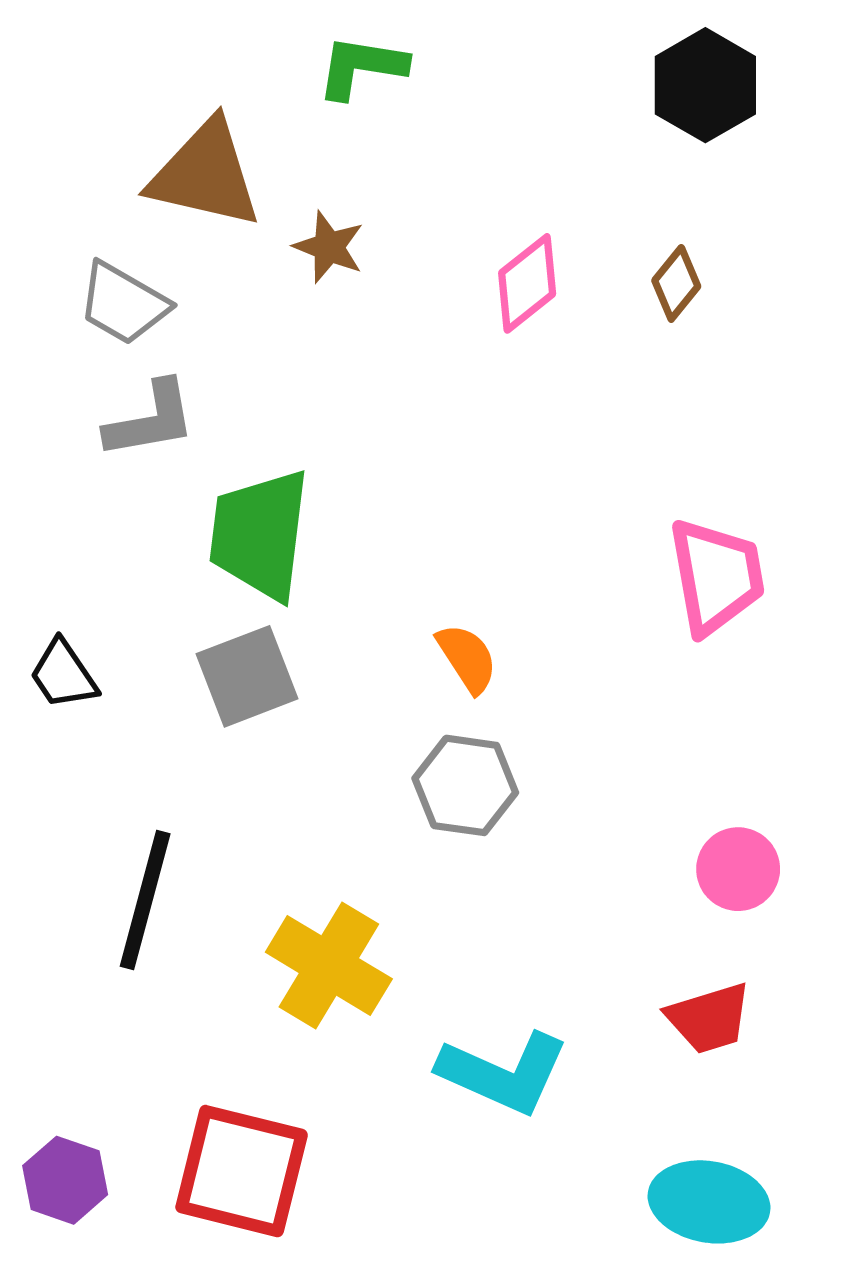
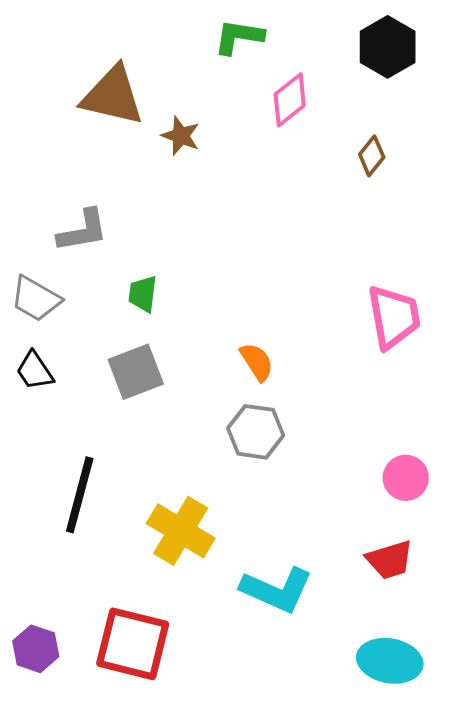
green L-shape: (362, 67) -> (239, 37), moved
pink diamond: (527, 283) -> (290, 100), moved
gray trapezoid: (123, 303) -> (36, 299), moved
green trapezoid: (260, 534) -> (143, 294), size x0.5

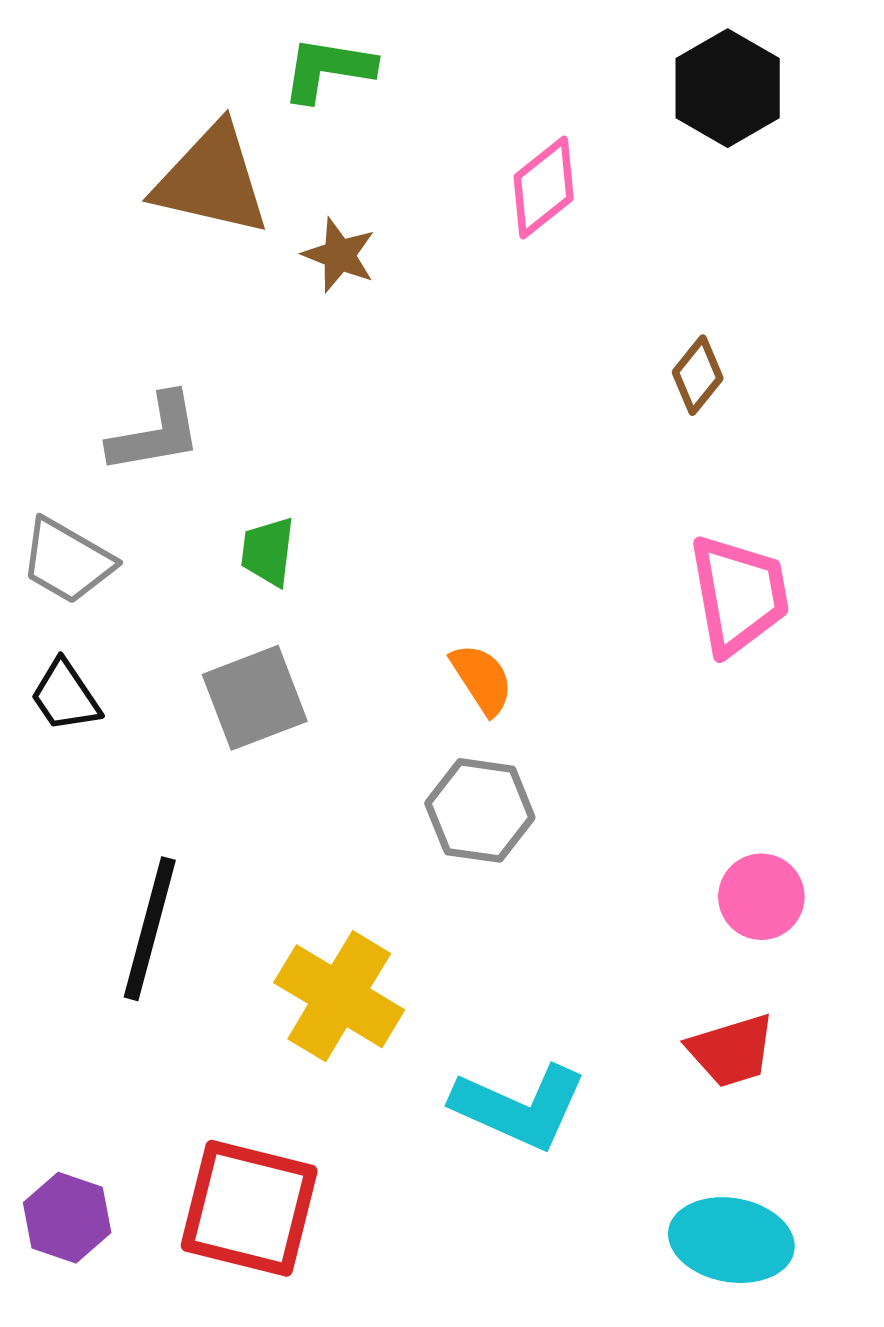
green L-shape: (239, 37) -> (328, 69), moved
brown diamond: (372, 156) -> (698, 375), moved

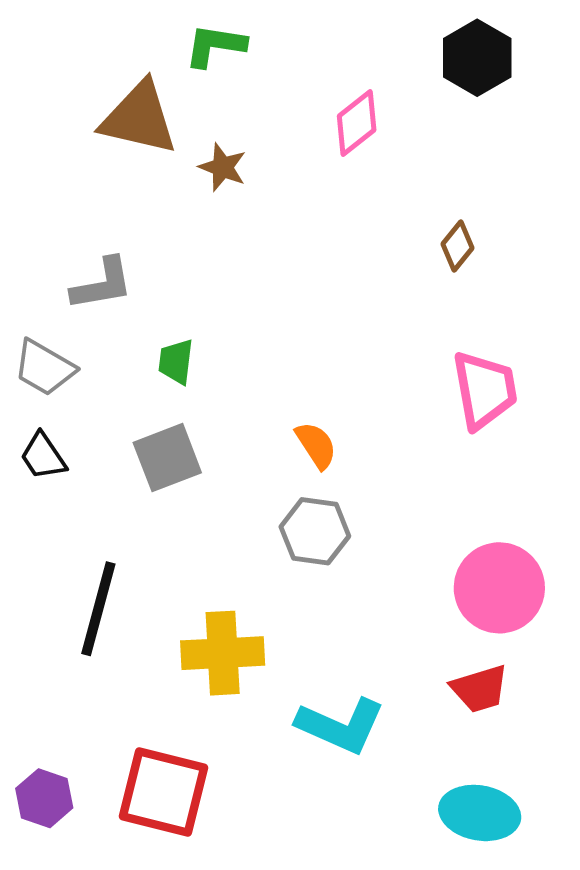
pink circle: (761, 897) -> (499, 588), size x1.6
yellow cross: (339, 996) -> (223, 653), turned -34

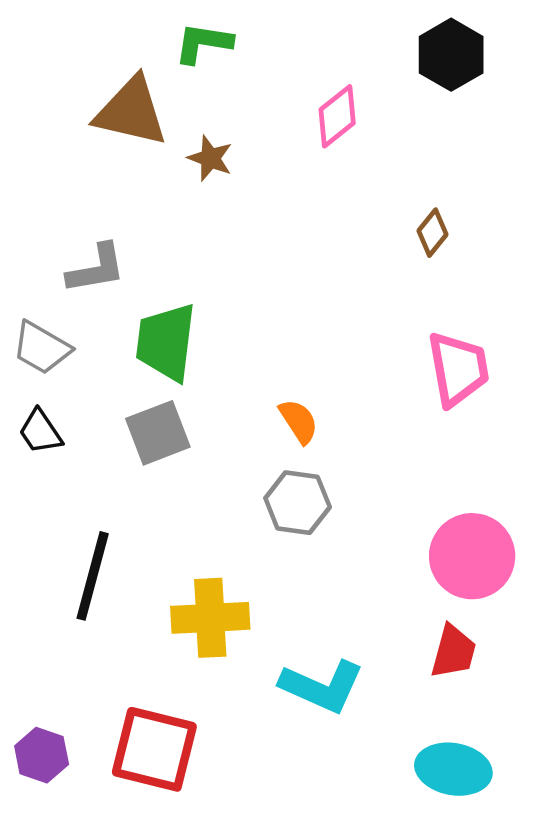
green trapezoid: (176, 362) -> (166, 342), size x1.8
red trapezoid: (480, 689) -> (453, 652), turned -58

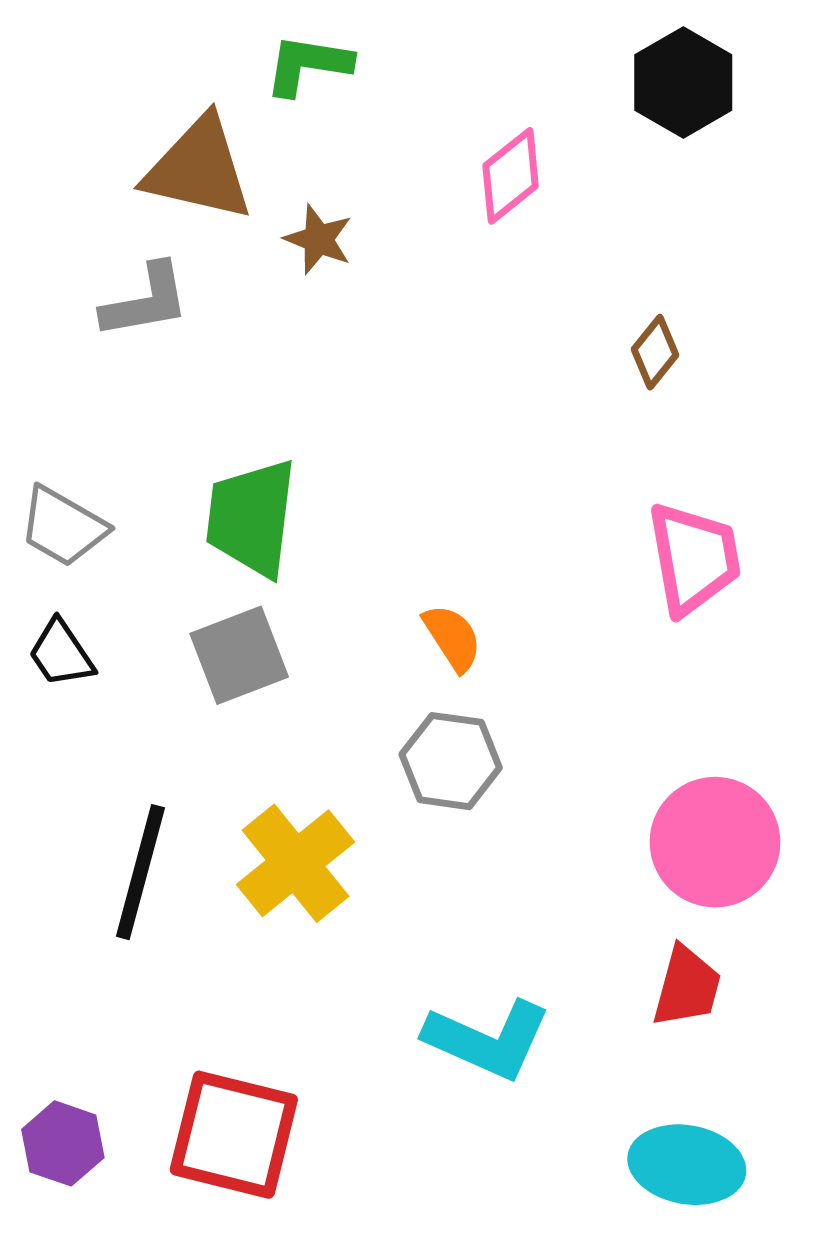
gray L-shape: (96, 269) -> (146, 301), moved
yellow cross: (210, 618) -> (296, 863), moved, turned -36

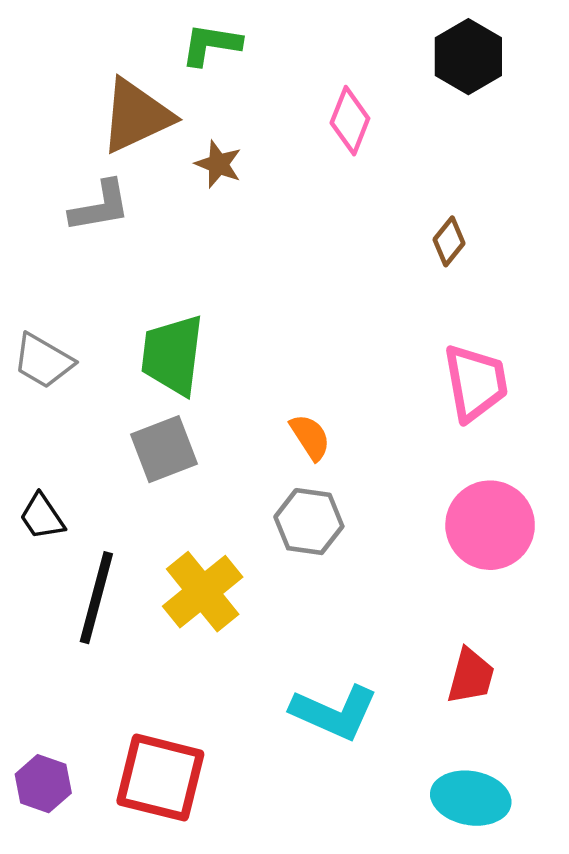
brown triangle: (199, 169) -> (136, 116), turned -38
pink diamond: (511, 176) -> (350, 121), turned -30
black trapezoid: (61, 654) -> (42, 517), moved
pink circle: (715, 842) -> (490, 525), moved

